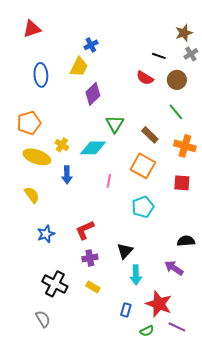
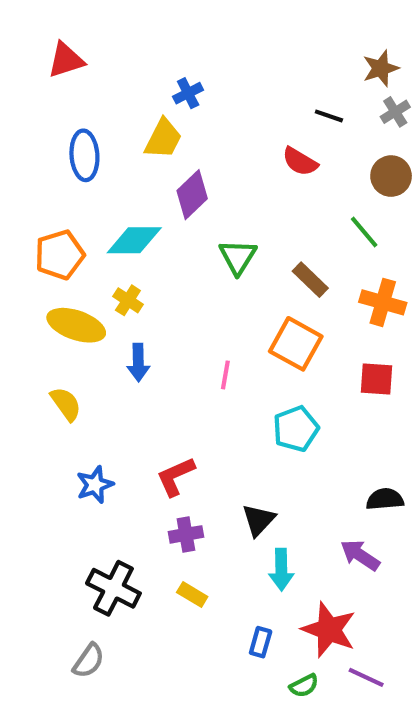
brown circle: (177, 80) -> (391, 176), moved
cyan diamond: (93, 148) -> (134, 240), moved
gray semicircle: (43, 319) -> (89, 661), turned 66

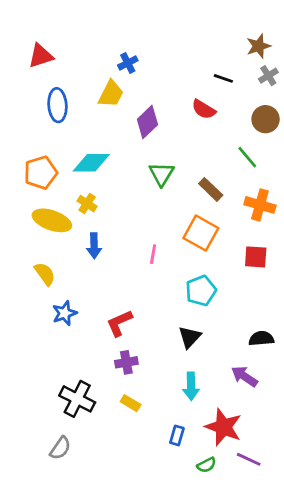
red triangle: (66, 60) -> (41, 56), moved
purple diamond: (192, 195) -> (147, 122), moved
blue star: (95, 485) -> (65, 313), moved
black triangle: (258, 520) -> (190, 337), moved

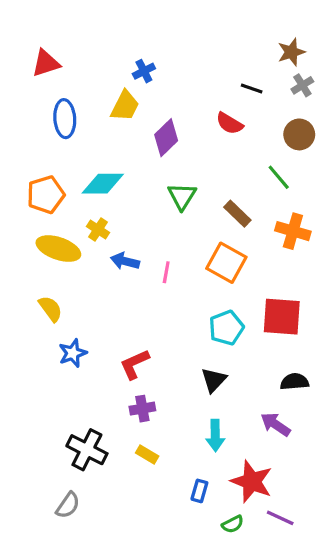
blue arrow: (94, 246) -> (125, 261), moved, turned 105
pink line: (153, 254) -> (166, 272), moved
red square: (256, 257) -> (282, 317), moved, size x1.5

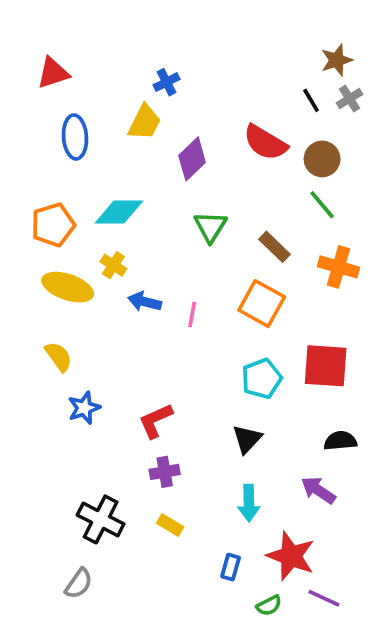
black line: (252, 88) -> (311, 100), moved, turned 40
red semicircle: (230, 123) -> (265, 142), size x1.4
brown circle: (299, 134) -> (322, 159), moved

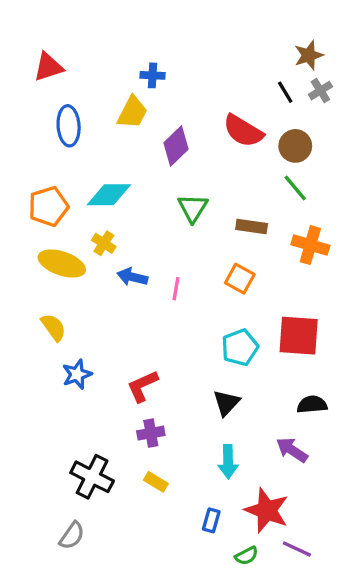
blue cross: (166, 82) -> (153, 75), turned 30
brown rectangle: (274, 247) -> (252, 227), turned -36
orange square: (262, 304) -> (240, 279), size x0.7

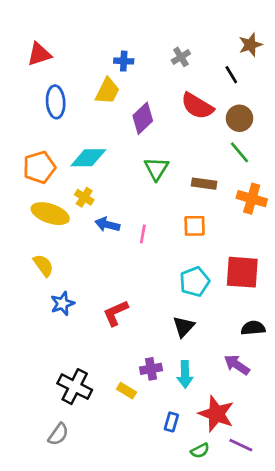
gray cross: (320, 91) -> (181, 57), moved
orange square: (240, 279) -> (195, 226), turned -30
purple cross: (151, 433) -> (151, 369), moved

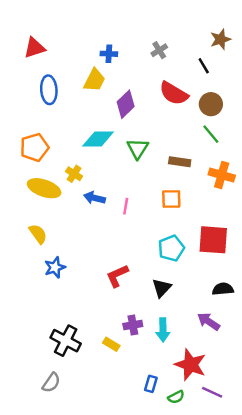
cyan diamond: (88, 158) -> (98, 139), moved
red L-shape: (116, 313) -> (117, 276), moved
blue rectangle: (171, 422) -> (151, 384), moved

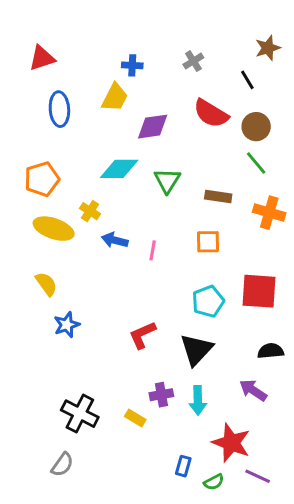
purple diamond: (126, 104) -> (153, 127), turned 36
black triangle: (162, 288) -> (196, 349), size x1.4

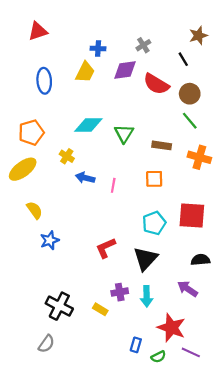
red triangle: (42, 58) -> (38, 31), moved
purple diamond: (153, 127) -> (125, 70), moved
yellow ellipse: (54, 229) -> (23, 169), moved, turned -56

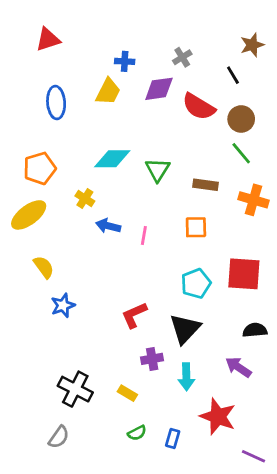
purple cross: (120, 292) -> (152, 359), moved
purple line: (191, 352) -> (254, 456), moved
green semicircle: (158, 357) -> (137, 433), moved

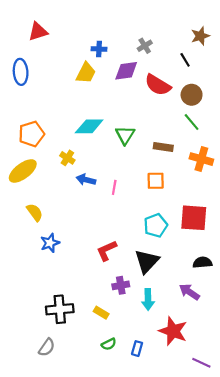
blue ellipse: (56, 103) -> (21, 72), moved
black cross: (75, 389) -> (60, 309), turned -32

